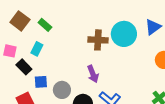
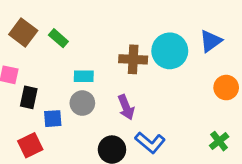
cyan rectangle: (37, 49) -> (84, 76), moved, turned 64
black rectangle: (24, 67) -> (29, 97), turned 56
gray circle: (62, 90) -> (82, 103), moved

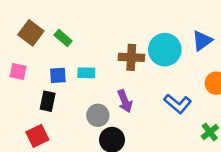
black rectangle: (29, 97) -> (48, 101), moved
gray circle: (82, 103) -> (98, 115), moved
blue square: (53, 119) -> (58, 75), moved
blue L-shape: (150, 142) -> (178, 104), moved

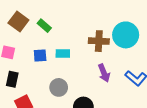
black rectangle: (48, 101) -> (12, 79), moved
purple arrow: (125, 101) -> (104, 73), moved
gray circle: (98, 115) -> (59, 87), moved

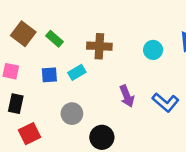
cyan circle: (126, 35) -> (153, 50), size x0.6
brown cross: (99, 41) -> (99, 46), moved
cyan rectangle: (63, 53) -> (77, 72), turned -32

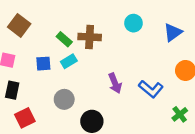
green rectangle: (54, 39) -> (64, 39), moved
cyan circle: (153, 50) -> (133, 23), moved

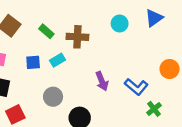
blue triangle: (173, 32) -> (154, 18), moved
green rectangle: (64, 39) -> (46, 31), moved
green cross: (180, 114) -> (154, 109), moved

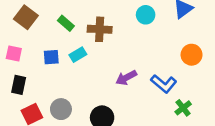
orange circle: (170, 69) -> (192, 55), moved
purple arrow: (102, 81) -> (126, 78), turned 84
gray circle: (53, 97) -> (61, 109), moved

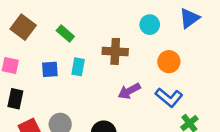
brown cross: (100, 29) -> (115, 51), moved
cyan rectangle: (78, 55) -> (78, 67), turned -49
orange circle: (192, 55) -> (169, 62), moved

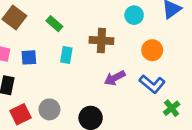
blue square: (50, 69) -> (29, 57), moved

